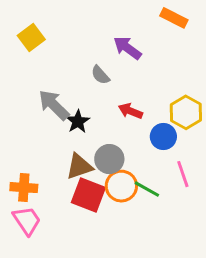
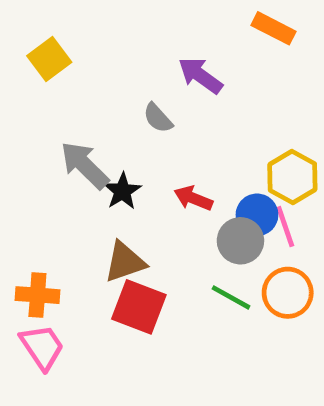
red arrow: (130, 111) -> (193, 198), moved
gray circle: (109, 159) -> (240, 241), moved
pink line: (183, 174) -> (285, 227), moved
orange circle: (121, 186) -> (288, 293), moved

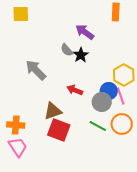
orange rectangle: (274, 28) -> (116, 12), turned 66
yellow square: (49, 59) -> (21, 14), moved, turned 36
black star: (122, 191) -> (81, 55), moved
red arrow: (193, 198) -> (75, 90), moved

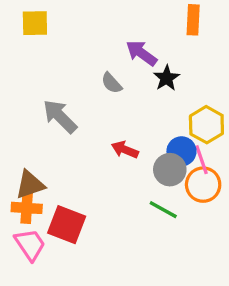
black star: (81, 55) -> (166, 78), moved
brown triangle: (53, 111) -> (30, 185), moved
orange circle: (122, 124) -> (203, 185), moved
red square: (59, 130) -> (67, 225), moved

